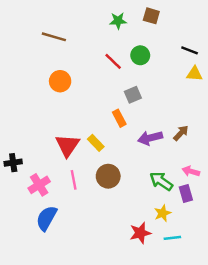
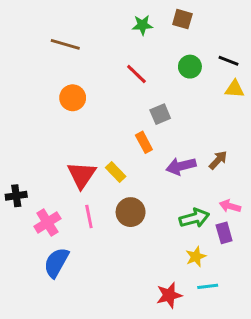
green circle: (140, 55) -> (190, 67), moved
green arrow: (161, 181) -> (194, 218), turned 130
red star: (140, 233) -> (169, 295), moved

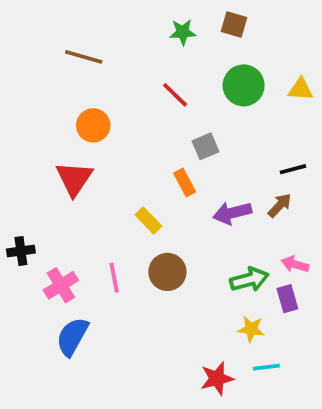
black line: (229, 61) -> (293, 169), moved, turned -36
green circle: (190, 67) -> (244, 85), size x1.4
yellow triangle: (234, 89) -> (301, 89), moved
red triangle: (82, 175) -> (74, 179), moved
yellow star: (196, 257) -> (251, 329), turned 30

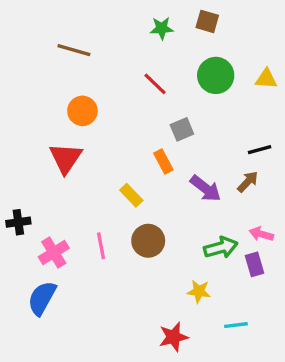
purple arrow: (232, 213) -> (206, 188), turned -128
yellow star: (251, 329) -> (199, 291), moved
blue semicircle: (72, 337) -> (42, 298), moved
red star: (217, 378) -> (174, 337), moved

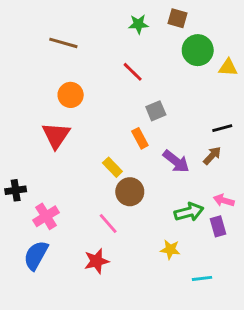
green circle: (216, 75) -> (198, 50), moved
brown circle: (148, 241) -> (130, 192), moved
pink line: (101, 246) -> (108, 224), moved, turned -30
red star: (174, 337) -> (97, 261), moved

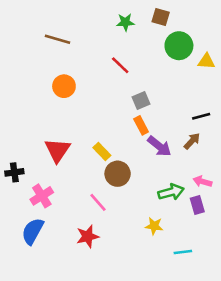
red triangle: (56, 135) -> (57, 150), moved
orange rectangle: (140, 138) -> (141, 125), moved

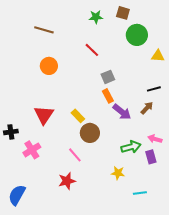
yellow triangle: (206, 61) -> (158, 56), moved
blue semicircle: (33, 231) -> (17, 195), moved

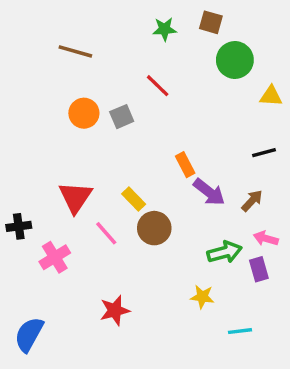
gray square: (108, 77) -> (122, 117), moved
brown arrow: (147, 108) -> (252, 201), moved
pink line: (75, 155) -> (106, 233), moved

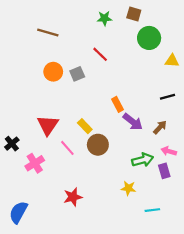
black cross: (19, 226) -> (12, 144), turned -32

